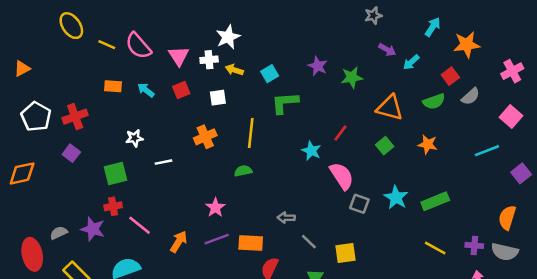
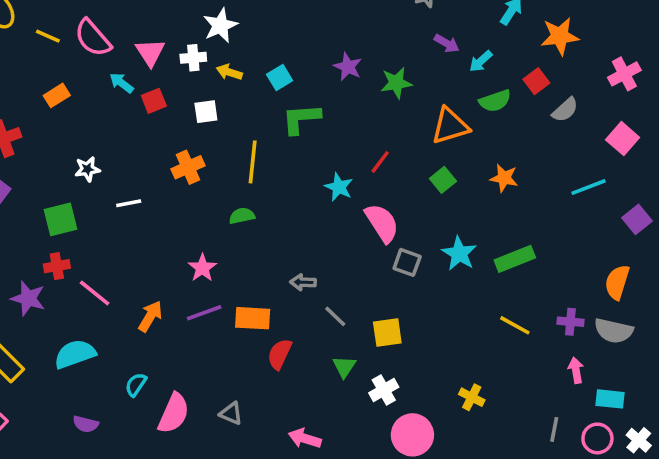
orange rectangle: (113, 86) -> (57, 95), turned -36
cyan arrow: (146, 90) -> (122, 83), moved
green semicircle: (434, 101) -> (495, 101), moved
orange triangle: (390, 108) -> (450, 126), turned -32

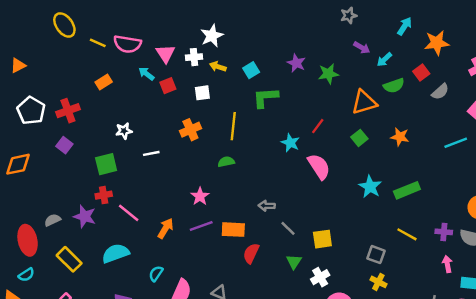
pink semicircle: (93, 38) -> (127, 44), turned -40
gray square: (407, 262) -> (376, 255), moved

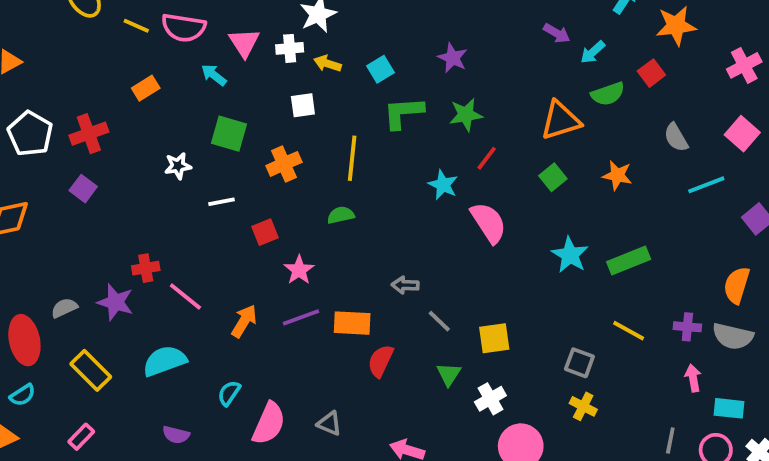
green star: (328, 74) -> (466, 115), moved
red square: (168, 86) -> (265, 232), moved
gray semicircle: (440, 92) -> (676, 137), moved, turned 102
green square: (106, 164) -> (229, 134), moved, turned 30

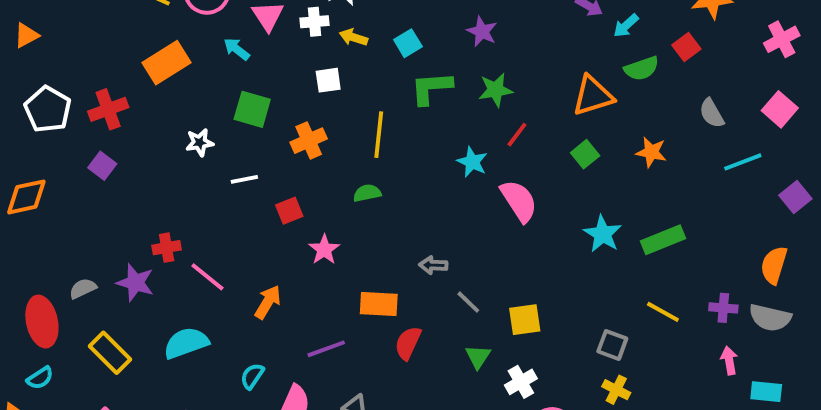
orange rectangle: (146, 88) -> (167, 63), size x1.6
purple line: (301, 317) -> (326, 349), moved

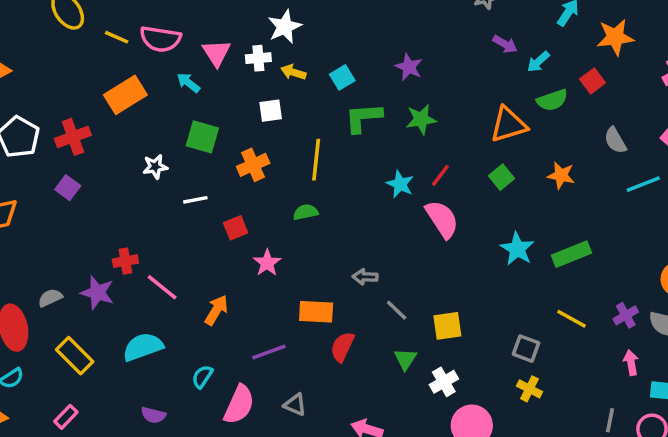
red line: (517, 135) -> (440, 175), moved
purple cross: (723, 308) -> (626, 315), turned -35

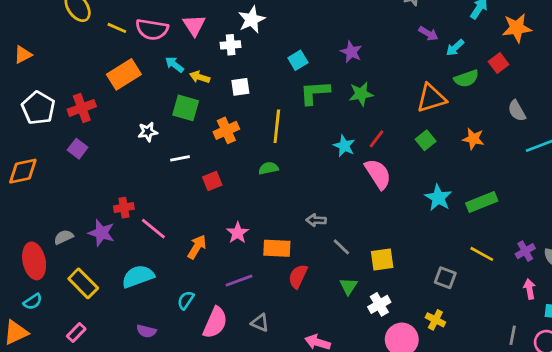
pink triangle: (216, 53) -> (194, 25), moved
yellow arrow: (293, 72) -> (200, 77), moved
pink star: (267, 263) -> (238, 233), moved
yellow cross: (530, 389) -> (435, 320), moved

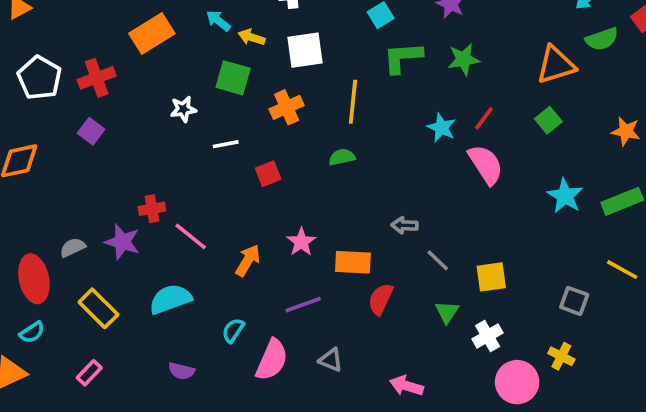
white square: (240, 87) -> (305, 50), size x1.5
orange star: (473, 139) -> (626, 131), moved

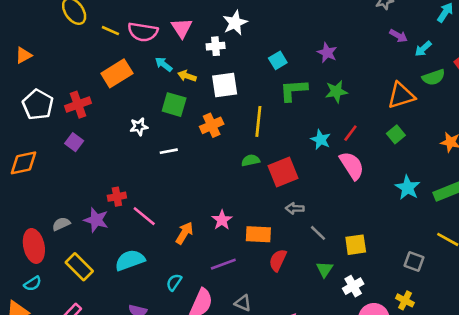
red square: (268, 174) -> (283, 172), moved, size x1.6

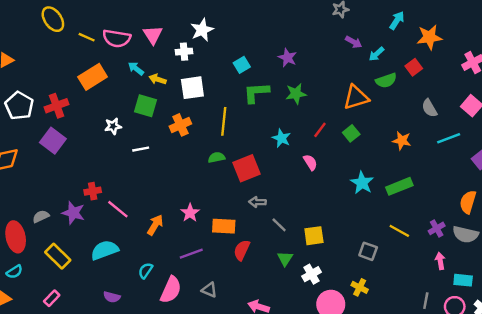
red line: (350, 133) -> (320, 130), moved
purple square: (74, 142) -> (53, 141), size x1.5
pink semicircle: (352, 166) -> (310, 162), size x0.6

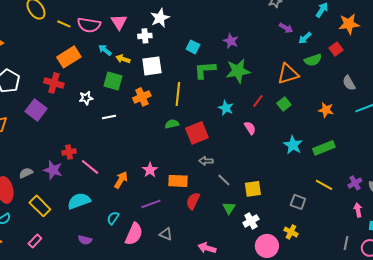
cyan square: (242, 65) -> (193, 47), turned -32
green star: (296, 94) -> (238, 71), size x1.4
red cross: (57, 106) -> (54, 83), moved, turned 36

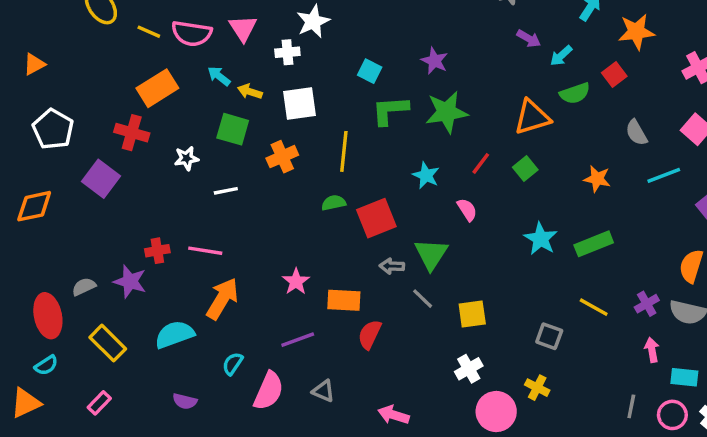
pink line: (90, 167) -> (205, 251), moved, turned -30
orange arrow: (121, 180) -> (222, 299), moved, size x1.4
green triangle: (229, 208) -> (431, 254), moved, size x1.5

